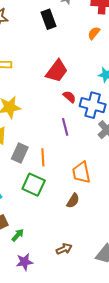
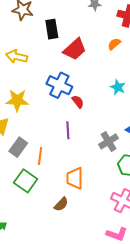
black rectangle: (48, 19) -> (52, 29), moved
red trapezoid: (57, 71) -> (75, 49), moved
blue cross: (93, 105) -> (59, 85), moved

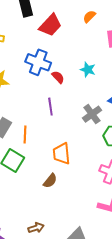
cyan star: (118, 87) -> (88, 70), moved

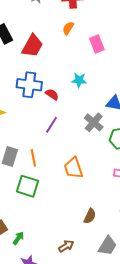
purple line: (50, 107) -> (52, 125), turned 54
brown semicircle: (50, 181) -> (90, 216), moved

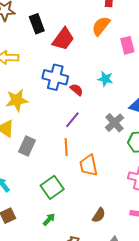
orange semicircle: (68, 28) -> (101, 26), size x1.5
orange line: (33, 158) -> (66, 147), moved
green square: (28, 186) -> (52, 187), moved, turned 30
green arrow: (18, 238) -> (49, 219), moved

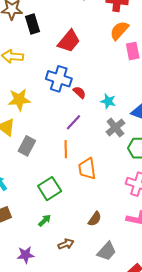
black rectangle: (37, 24) -> (32, 24), moved
orange semicircle: (101, 26) -> (119, 31), moved
cyan star: (105, 79) -> (108, 101), moved

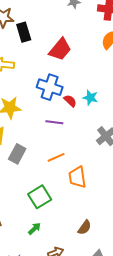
cyan star: (108, 101) -> (90, 98), moved
purple line: (74, 122) -> (54, 122), moved, turned 54
orange line: (66, 149) -> (56, 157), turned 66

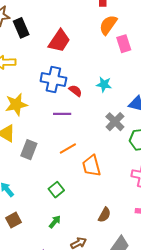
cyan star: (90, 98) -> (104, 84), moved
green square: (40, 197) -> (56, 190), size x0.7

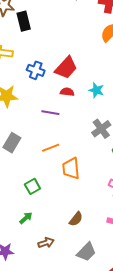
red trapezoid: (59, 41) -> (66, 68), moved
blue cross: (53, 79) -> (36, 70), moved, size x0.7
red semicircle: (75, 91) -> (67, 92), turned -40

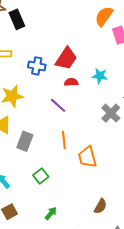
purple line: (50, 113) -> (58, 105), turned 42
orange line: (51, 148) -> (64, 140), turned -66
green square: (32, 186) -> (41, 176), moved

